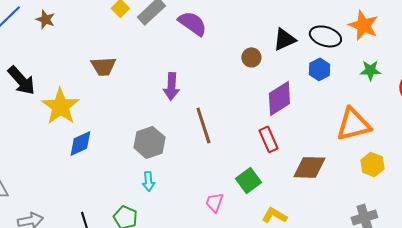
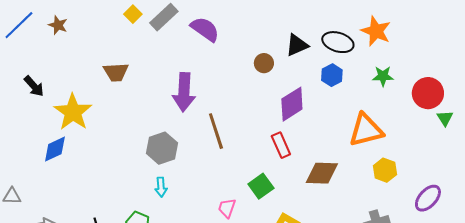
black arrow: (21, 80) -> (34, 86), size x0.7
purple arrow: (171, 86) -> (184, 92), size x1.4
blue diamond: (80, 143) -> (55, 149), moved

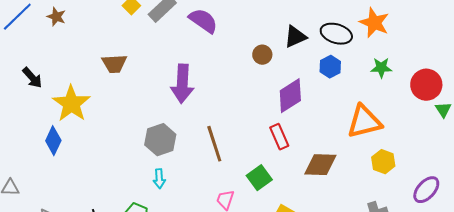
brown line: (216, 131) -> (214, 144), moved
blue diamond: (55, 149) -> (53, 141), turned -40

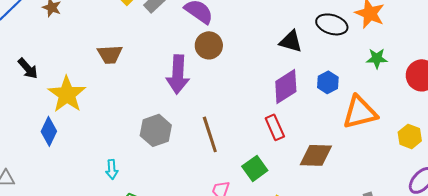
black triangle: (295, 37) -> (291, 41), moved, turned 40
brown circle: (262, 55) -> (209, 45), moved, size x1.4
blue hexagon: (330, 67) -> (328, 82), moved
yellow hexagon: (383, 162) -> (410, 136), moved
cyan arrow: (159, 179) -> (112, 169), moved

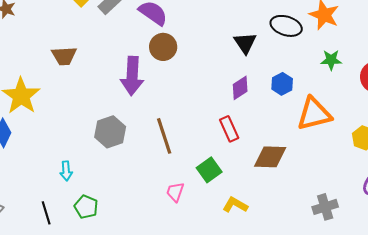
black triangle: (291, 41) -> (245, 43), turned 40
purple diamond: (286, 86) -> (240, 88), size x0.7

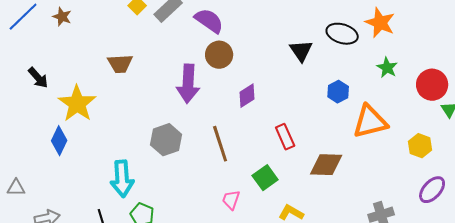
green star: (331, 60) -> (387, 68), turned 30
purple diamond: (240, 88) -> (247, 96), moved
cyan arrow: (66, 171) -> (122, 179), size x1.8

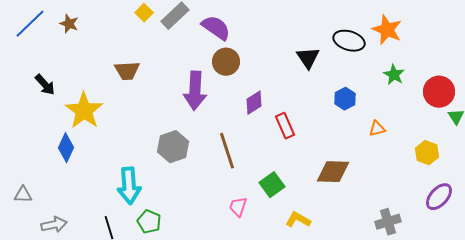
orange triangle: (370, 122) -> (377, 129), size x0.5
red rectangle: (285, 137) -> (285, 126), moved

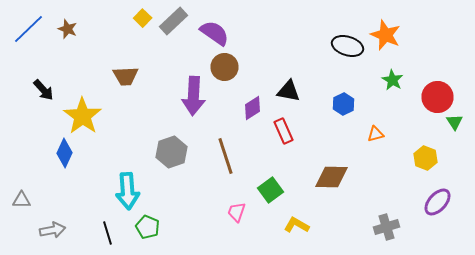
black triangle: (308, 58) -> (288, 91), moved, turned -45

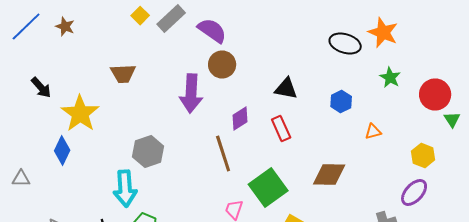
purple diamond: (252, 108) -> (240, 118), moved
gray hexagon: (172, 152) -> (148, 152), moved
green square: (270, 190) -> (268, 188), size x1.5
gray triangle: (22, 200) -> (21, 178), moved
purple ellipse: (438, 202) -> (414, 192), moved

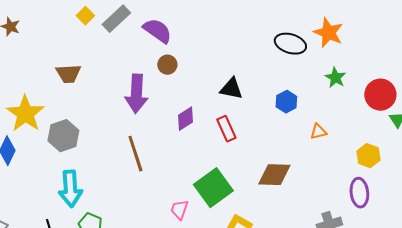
brown circle: (222, 64) -> (167, 65), size x0.7
gray hexagon: (148, 152) -> (63, 136), moved
brown line: (223, 154) -> (135, 154), moved
purple ellipse: (414, 192) -> (359, 193), turned -48

